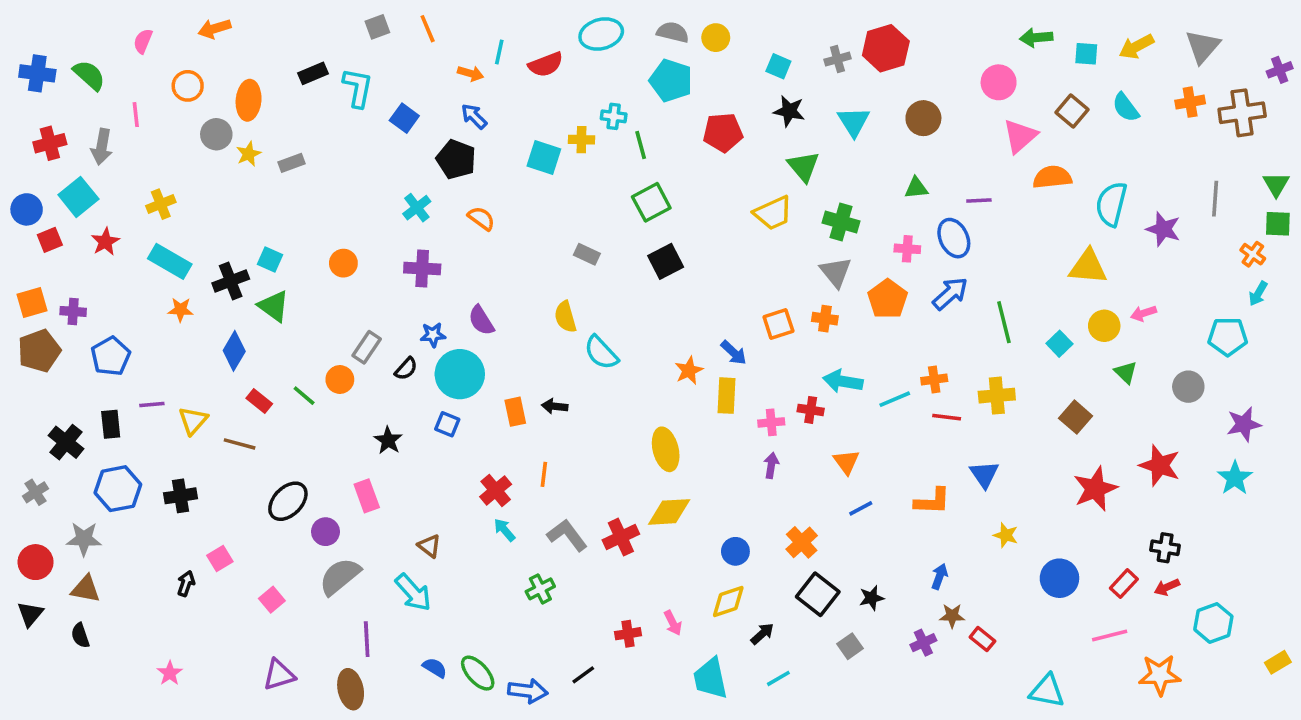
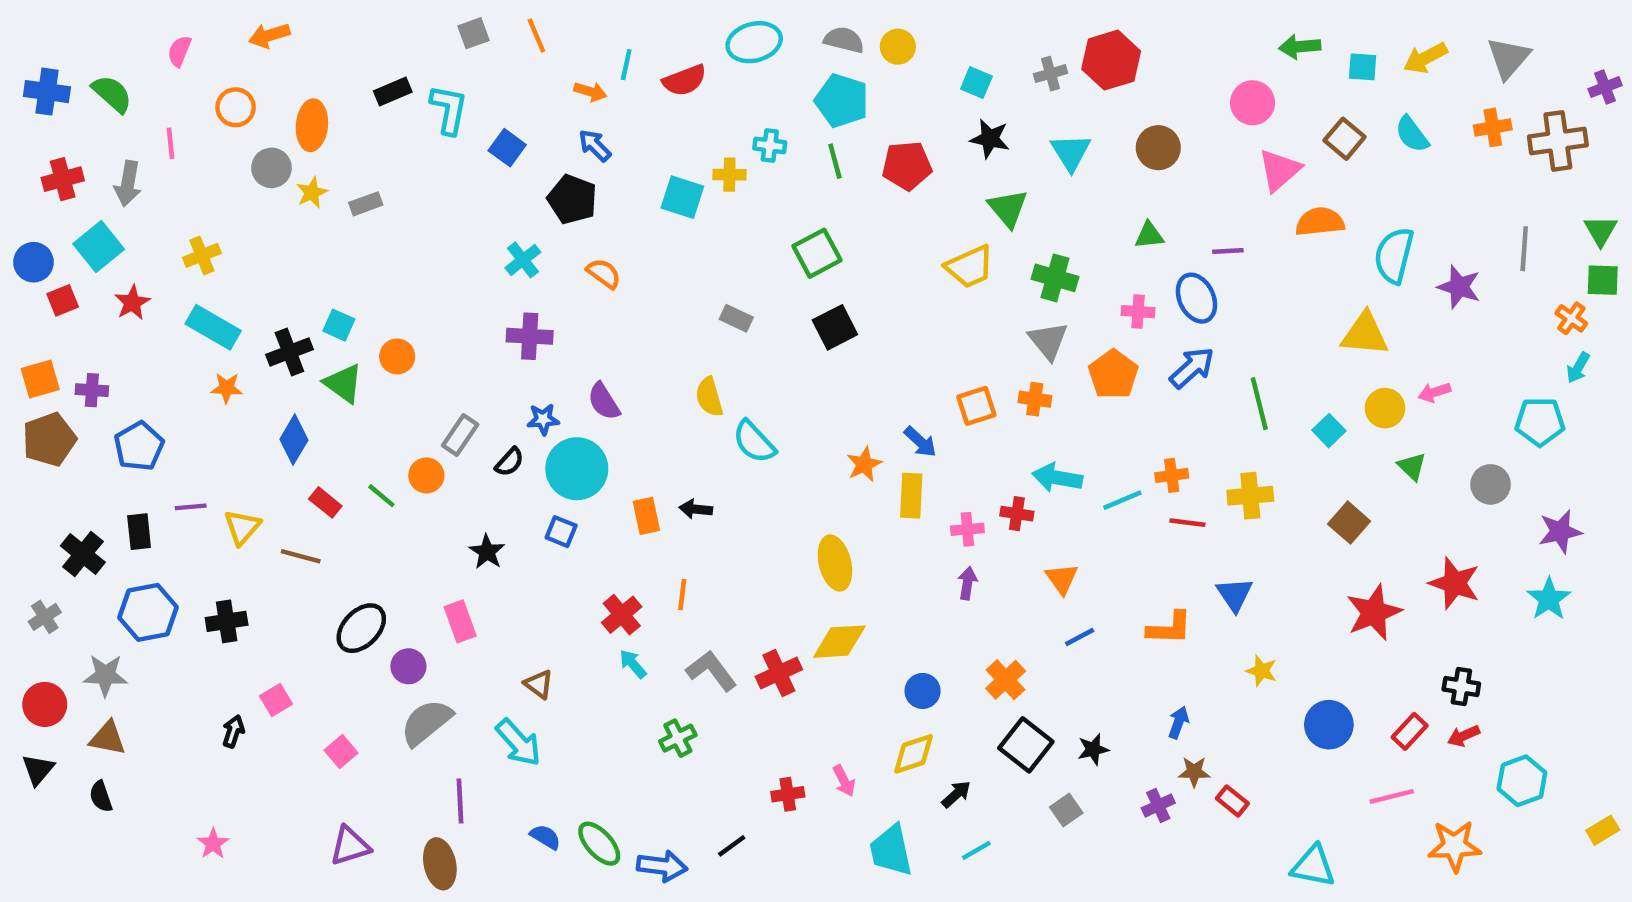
green line: (641, 145) -> (835, 161), moved
orange circle: (343, 263) -> (397, 356), moved

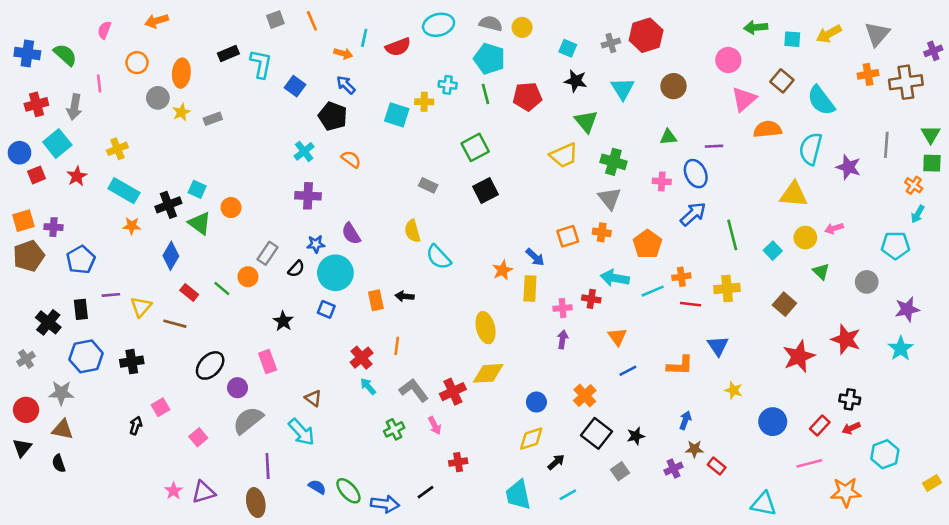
cyan semicircle: (1412, 134) -> (821, 100), moved, size x1.4
orange pentagon: (1113, 374) -> (647, 244), moved
pink arrow: (844, 781) -> (435, 426), moved
pink star: (213, 844) -> (174, 491), moved

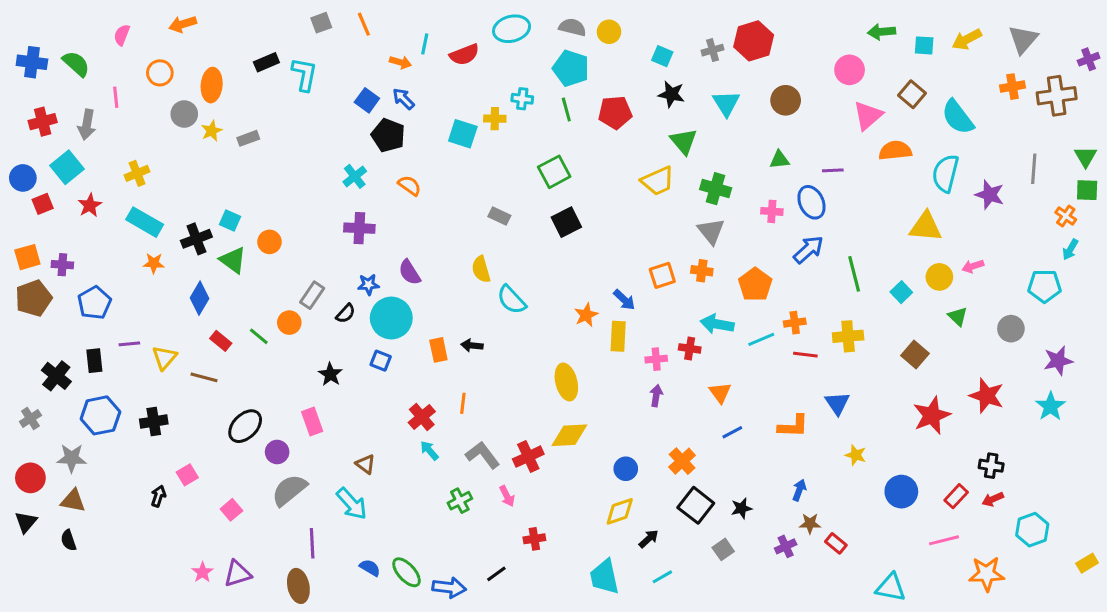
blue square: (295, 86) -> (367, 100), moved

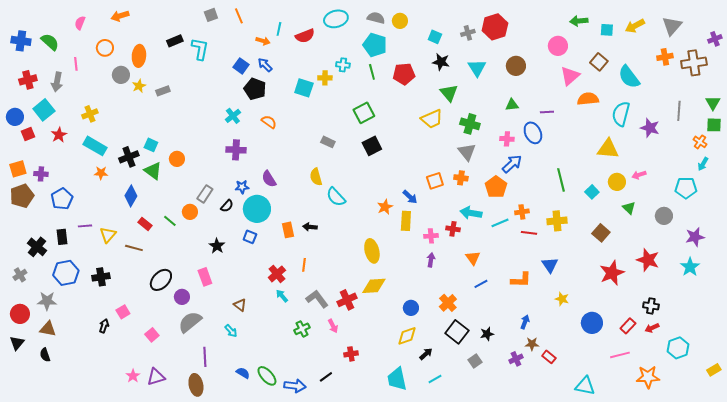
blue arrow: (808, 250) -> (512, 164), moved
cyan arrow: (352, 504) -> (231, 331), size x0.6

